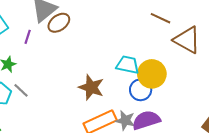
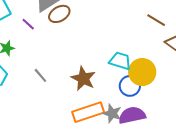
purple line: (28, 37) -> (28, 24), turned -72
gray line: (21, 90) -> (40, 75), moved

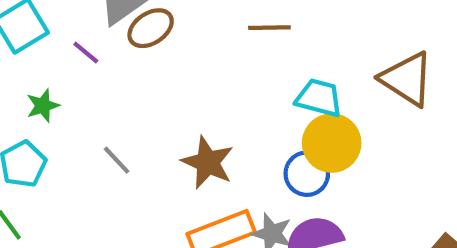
brown line: (156, 20) -> (269, 28), moved, turned -30
cyan trapezoid: (120, 61) -> (319, 98), moved

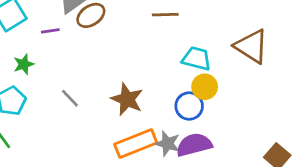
purple line: (86, 53) -> (50, 31), turned -48
yellow circle: (332, 143) -> (205, 87), size x0.7

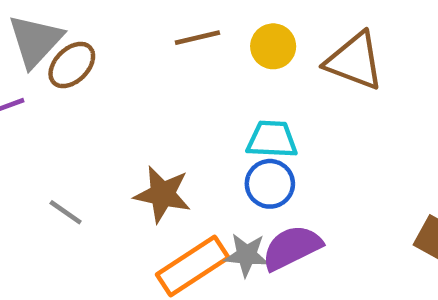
cyan trapezoid: (197, 59) -> (272, 139), moved
yellow circle: (205, 87) -> (273, 46), moved

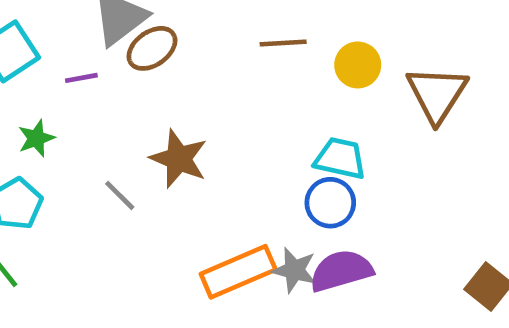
brown triangle: (354, 61) -> (437, 94), turned 32
brown star: (162, 194) -> (179, 159), moved

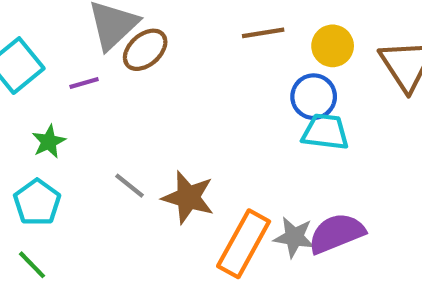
brown star: (179, 159) -> (188, 197), moved
blue circle: (330, 203) -> (314, 97), moved
orange rectangle: (238, 272) -> (244, 244), turned -32

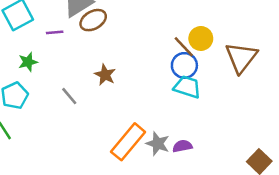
brown line: (263, 33) -> (184, 47), moved, turned 45
brown star: (188, 197) -> (105, 75), moved, size x0.7
purple semicircle: (336, 233) -> (182, 146), size x0.6

